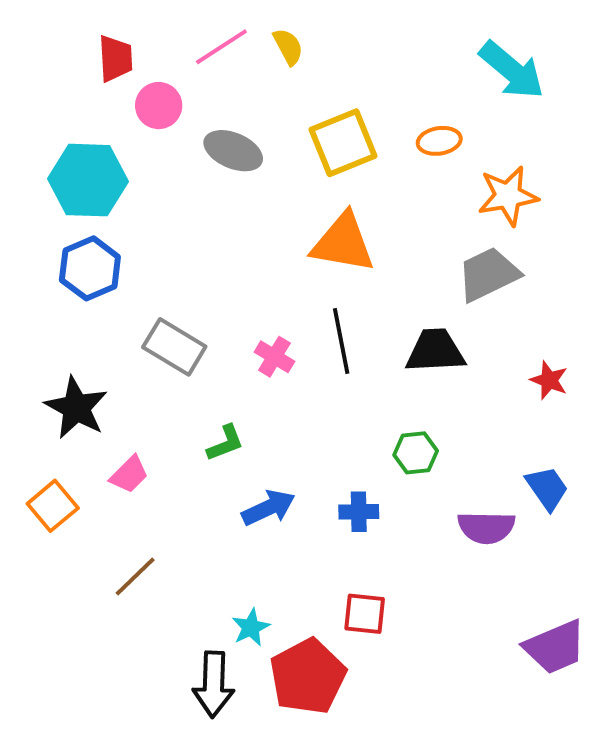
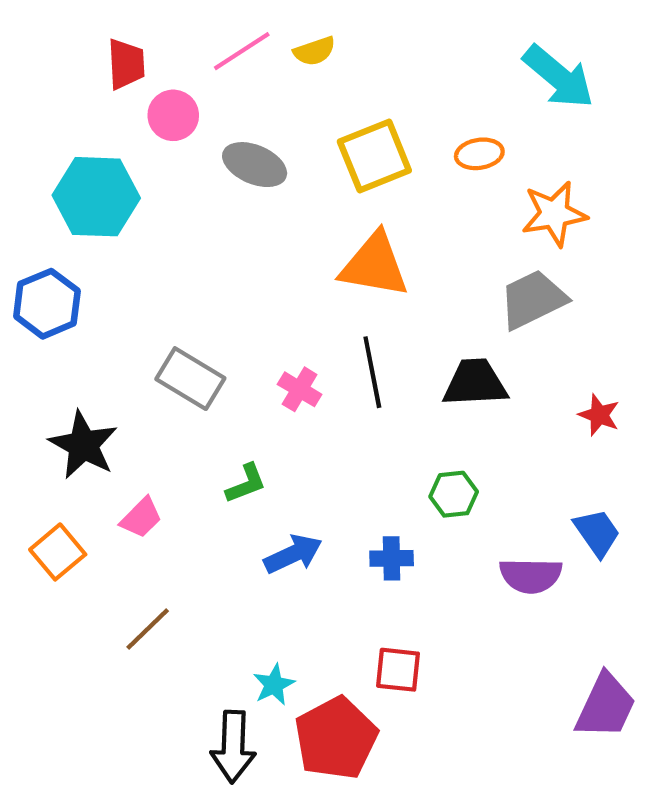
yellow semicircle: (288, 47) -> (315, 51), turned 99
blue hexagon: (90, 268) -> (47, 304), moved
purple trapezoid: (555, 647) -> (606, 706), turned -42

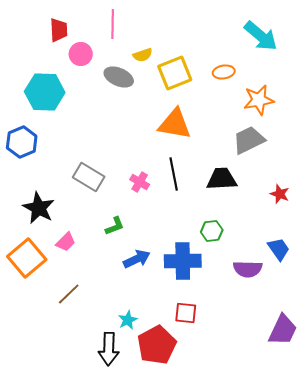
pink line: (242, 51) -> (113, 24), turned -56
yellow semicircle: (315, 51) -> (143, 55), moved
orange square: (58, 552) -> (27, 258), size x1.5
blue cross: (392, 558) -> (183, 261), size x1.8

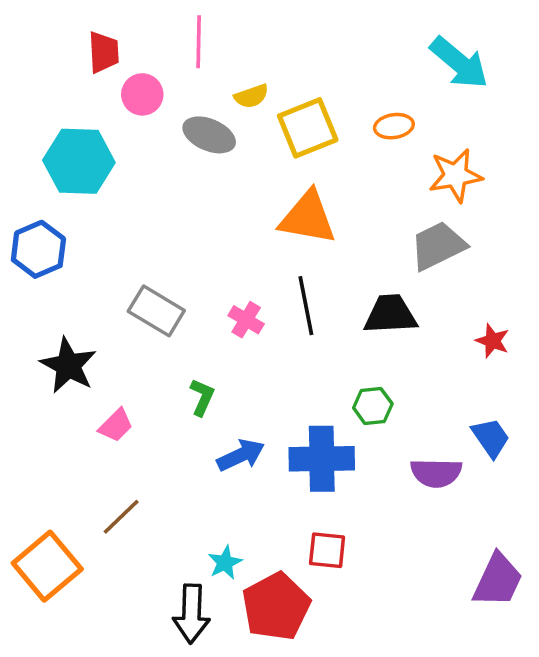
green L-shape: (115, 226) -> (202, 397), turned -45
orange square: (27, 258) -> (47, 566), moved

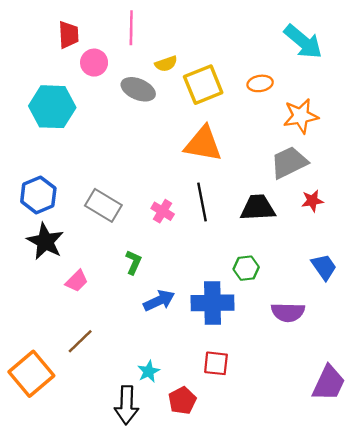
blue hexagon: (38, 249) -> (38, 195), moved
red star: (492, 341) -> (312, 201), moved, turned -30
blue trapezoid: (491, 438) -> (324, 267), moved
red pentagon: (276, 607) -> (182, 400), size x0.6

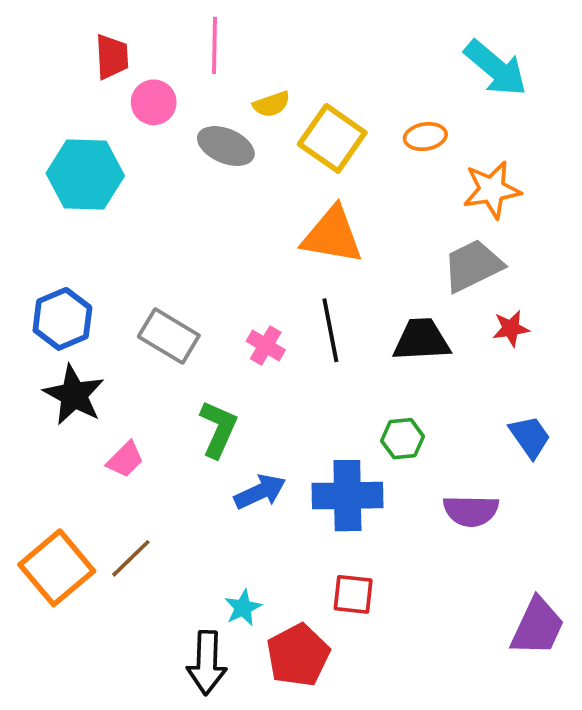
yellow square: (203, 85) -> (332, 138), turned -33
green L-shape: (134, 262) -> (218, 429), size x1.4
orange square: (31, 374) -> (57, 568), moved
red pentagon: (182, 400) -> (298, 655), size x1.4

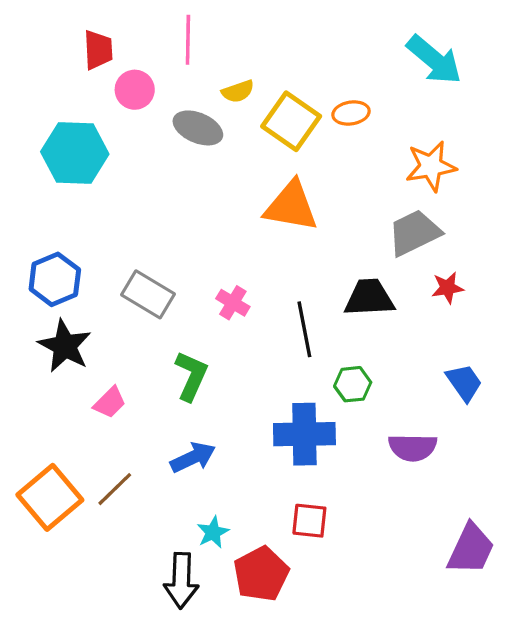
orange ellipse: (425, 137) -> (351, 113), moved
black line: (330, 330) -> (304, 329), moved
blue arrow: (260, 492) -> (193, 457), moved

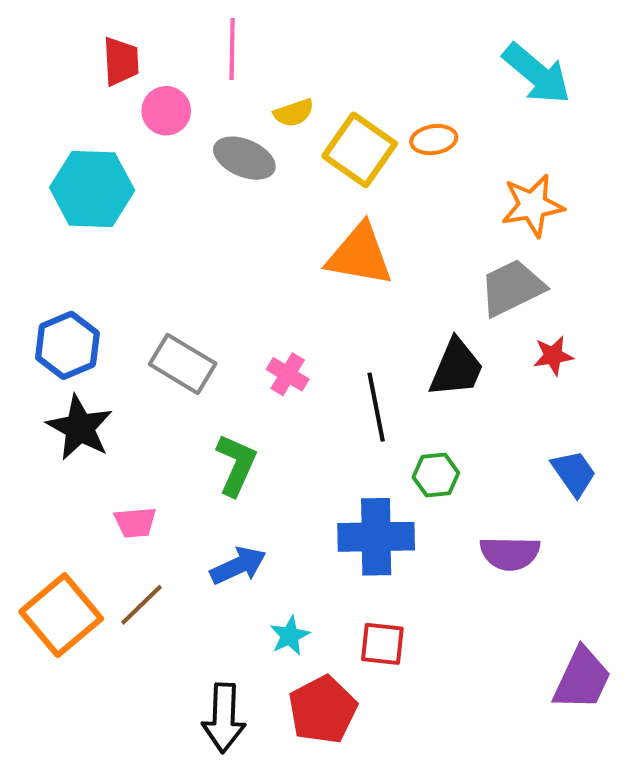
black trapezoid: (369, 298) -> (456, 368), turned 116
pink trapezoid: (110, 403) -> (135, 522), moved, turned 40
cyan star: (213, 532) -> (290, 636), moved

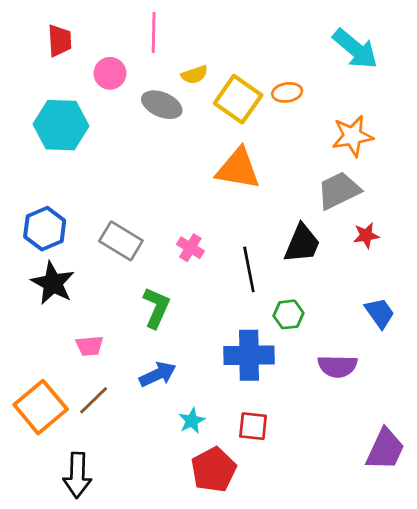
red trapezoid: (121, 61) -> (60, 41), moved
black arrow: (224, 718) -> (77, 475), moved

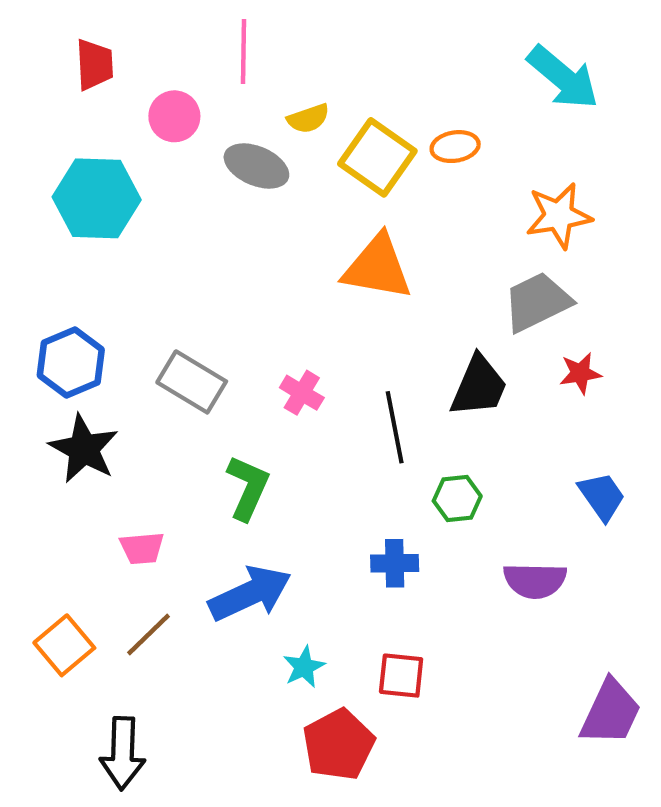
blue cross: (249, 355) -> (395, 563), size x0.6
blue arrow: (158, 374) -> (250, 594), size x1.4
orange square: (41, 407) -> (64, 645), size x0.7

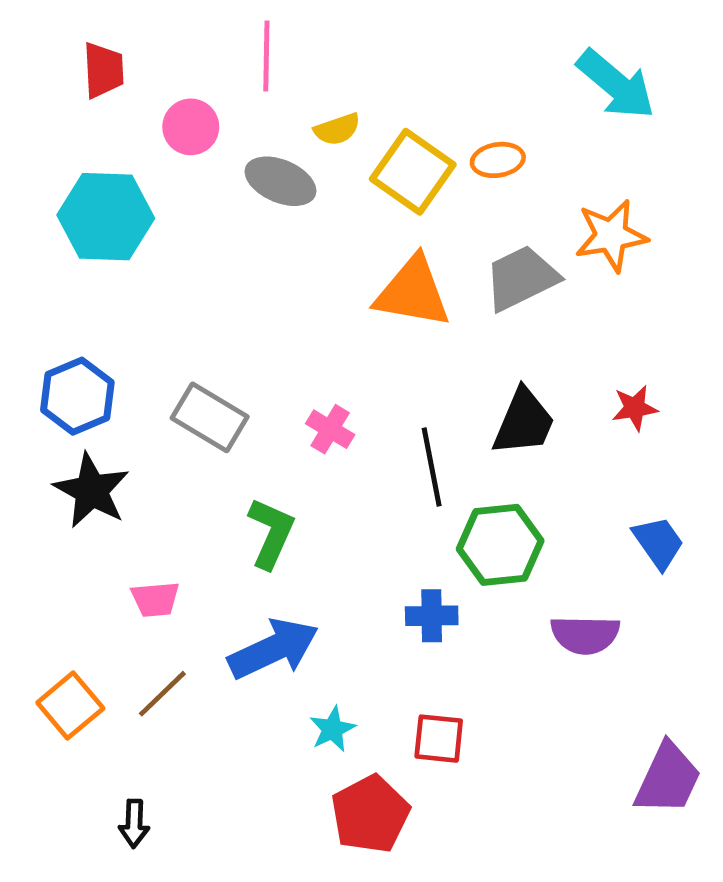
gray trapezoid: (537, 302) -> (521, 278), moved
green hexagon: (457, 499) -> (500, 545), size x1.6
black arrow: (123, 753) -> (134, 824), size x0.6

